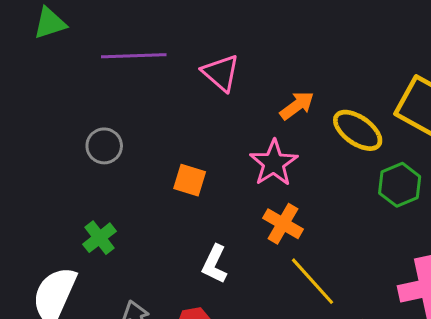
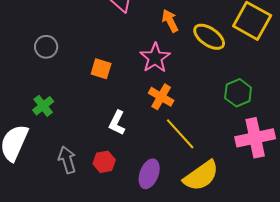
orange arrow: (297, 105) -> (170, 21), turned -80
green hexagon: (400, 185) -> (238, 93), moved

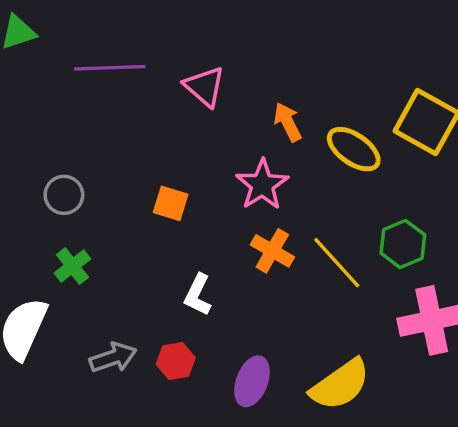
gray circle: (46, 47) -> (64, 195), moved
yellow line: (180, 134) -> (337, 263), moved
gray arrow: (67, 160) -> (113, 358), turned 88

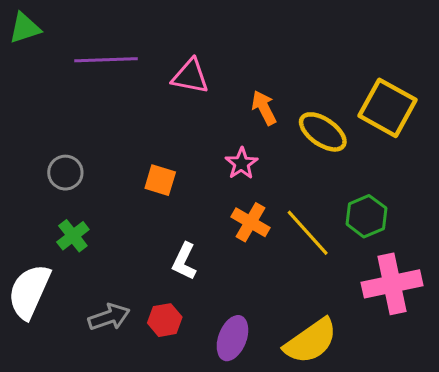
pink triangle: (205, 86) -> (190, 76), turned -30
pink star: (262, 185) -> (241, 164), size x0.7

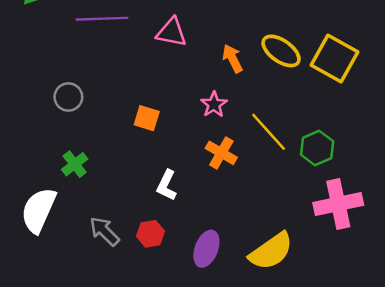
yellow ellipse: (323, 132) -> (281, 51), moved
gray circle: (65, 173) -> (68, 97), moved
yellow line: (308, 233) -> (269, 132), moved
gray arrow: (109, 317) -> (104, 231), turned -116

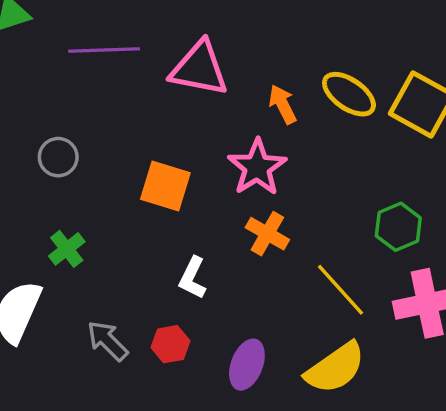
pink triangle: (172, 32) -> (199, 69), size x1.4
pink star: (214, 104) -> (257, 167), size x1.6
orange square: (147, 118) -> (165, 186), size x1.4
yellow line: (269, 132) -> (340, 290), moved

